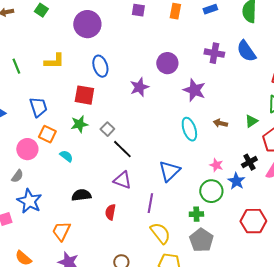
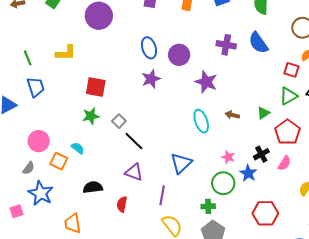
blue ellipse: (100, 66) -> (149, 48), moved
blue trapezoid: (38, 107) -> (36, 87), moved
orange square: (47, 134) -> (59, 161), moved
orange trapezoid: (61, 231) -> (73, 223), turned -35

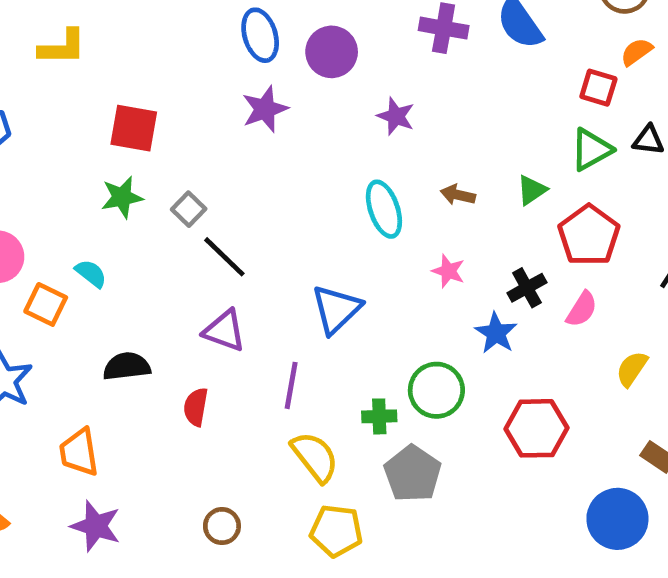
purple star: (206, 82) -> (396, 116), size x0.7
pink star: (228, 157) -> (448, 271), moved
green circle: (223, 183) -> (436, 390), moved
green cross: (208, 206) -> (379, 416), moved

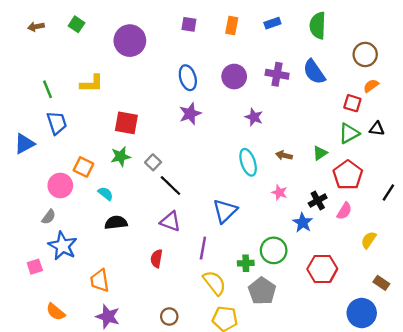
purple circle: (332, 52) -> (234, 77), moved
orange square: (46, 304) -> (83, 167), moved
black semicircle: (127, 366) -> (116, 223), moved

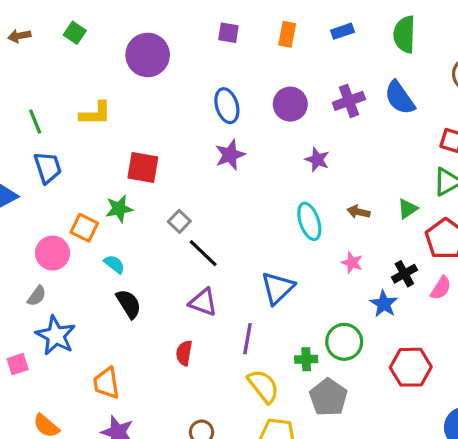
purple cross: (277, 74) -> (349, 101), turned -30
green star: (121, 157) -> (119, 209), moved
black semicircle: (116, 223) -> (129, 304), turned 65

